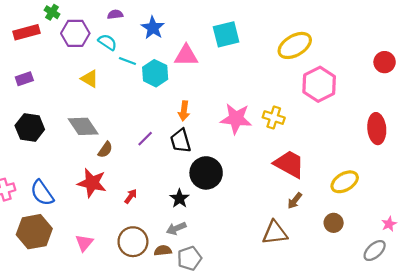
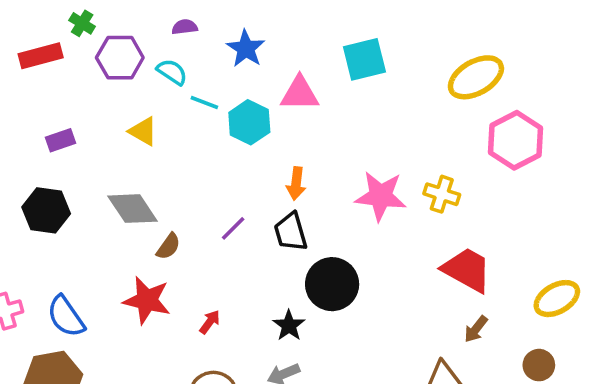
purple rectangle: (24, 79) -> (61, 140), moved

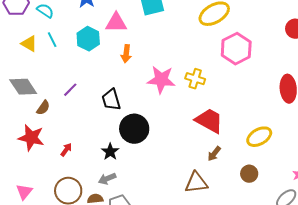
cyan line: (204, 102) -> (52, 40), moved, turned 42
orange arrow: (296, 183) -> (126, 54), moved
purple line: (233, 228) -> (70, 90), moved

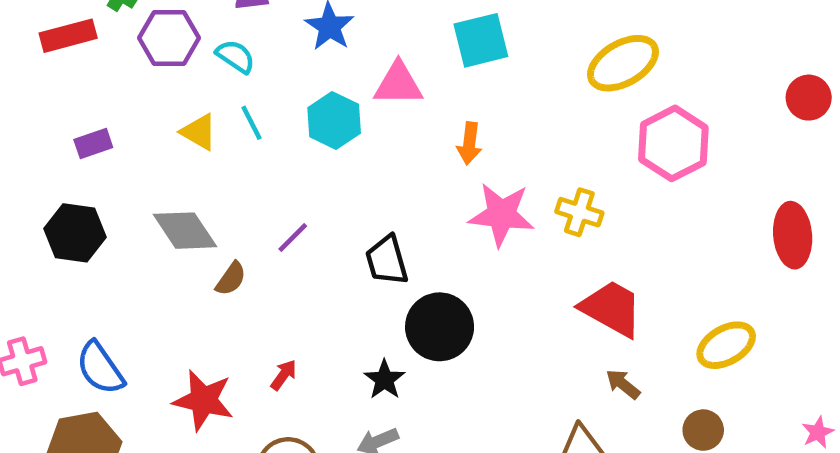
orange arrow: (126, 54) -> (469, 143), moved
red star: (31, 138) -> (203, 400), moved
brown arrow: (214, 154) -> (623, 384), turned 91

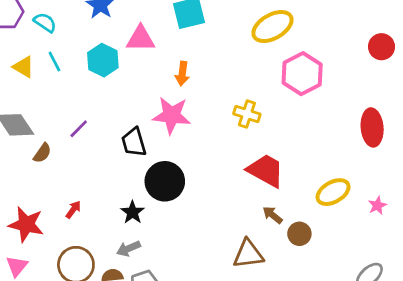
pink star: (501, 215) -> (172, 115), moved
brown circle: (703, 430) -> (299, 234), moved
pink star: (818, 432) -> (377, 206), moved

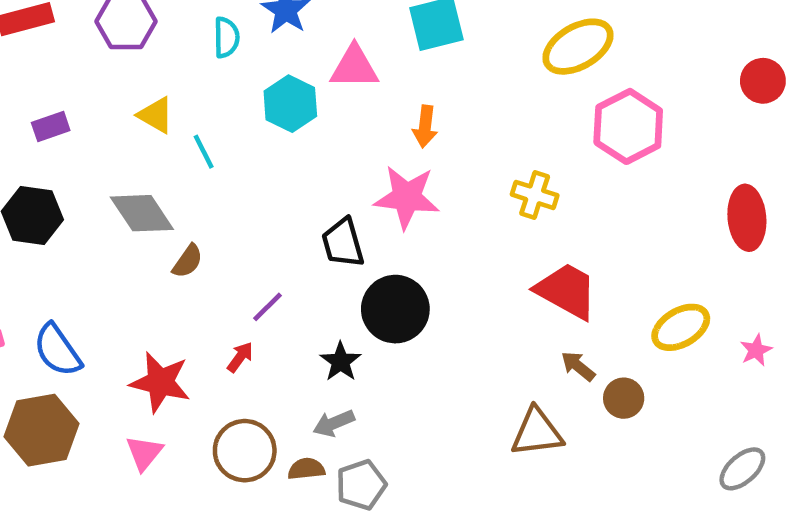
cyan semicircle: (45, 22) -> (226, 37), moved, turned 55
cyan line: (54, 62) -> (204, 152), moved
purple line: (79, 129) -> (268, 307), moved

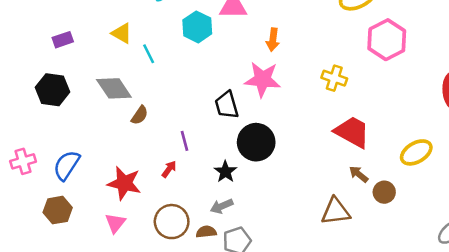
purple line: (268, 307) -> (184, 141), turned -60
blue semicircle: (57, 350) -> (67, 165), turned 68
brown hexagon: (42, 430) -> (58, 210), size x0.7

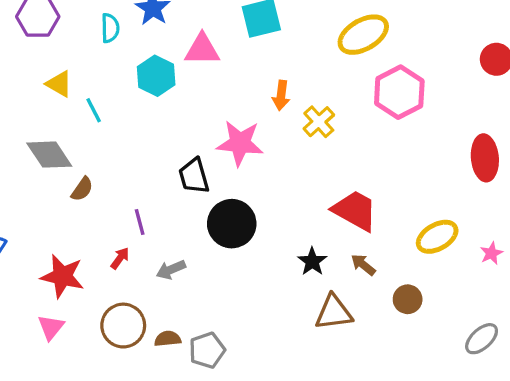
orange arrow: (273, 40) -> (281, 95), moved
yellow cross: (334, 78) -> (319, 122), moved, turned 30
black star: (225, 172) -> (312, 261), moved
brown circle: (384, 192) -> (408, 299), moved
gray arrow: (222, 206) -> (171, 270), moved

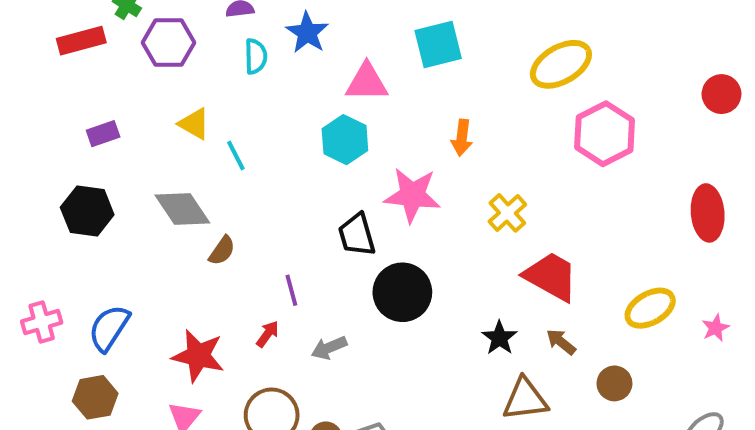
cyan hexagon: (156, 76) -> (345, 140), moved
yellow cross: (319, 122) -> (507, 213), moved

